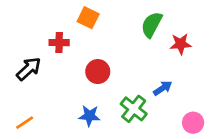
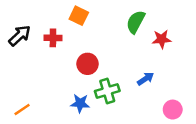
black arrow: (29, 69) -> (20, 35), moved
green cross: (134, 109) -> (107, 91), moved, turned 35

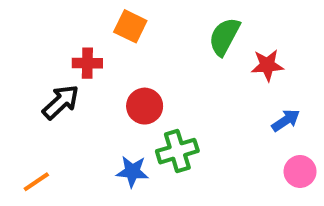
black arrow: (20, 35) -> (61, 102), moved
blue arrow: (146, 79) -> (286, 120), moved
pink circle: (173, 110) -> (300, 171), moved

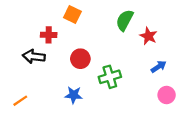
red star: (267, 65) -> (148, 36), turned 30
black arrow: (61, 102) -> (34, 56), turned -130
green cross: (177, 151) -> (110, 77), moved

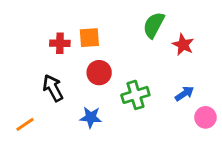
orange square: (72, 14) -> (89, 38), moved, turned -30
black arrow: (34, 56) -> (53, 88), moved, turned 55
blue arrow: (159, 67) -> (184, 94), moved

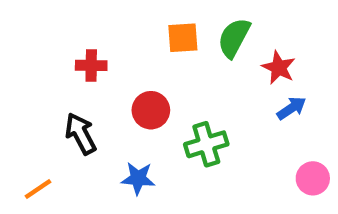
orange square: (89, 38) -> (183, 38), moved
blue arrow: (184, 94) -> (291, 108), moved

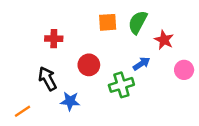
blue arrow: (291, 108) -> (141, 64), moved
blue star: (138, 178) -> (70, 101), moved
pink circle: (313, 178) -> (184, 70), moved

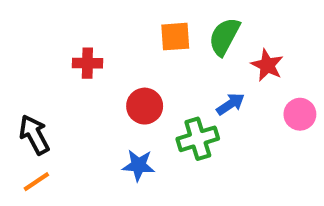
black arrow: (48, 79) -> (34, 135), moved
blue star: (70, 101) -> (139, 165), moved

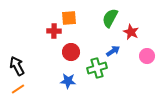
orange square: (175, 37) -> (69, 18), moved
red cross: (87, 63) -> (54, 31), moved

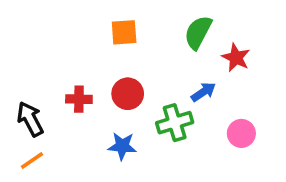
red cross: (54, 31) -> (79, 99), moved
pink circle: (147, 56) -> (241, 133), moved

